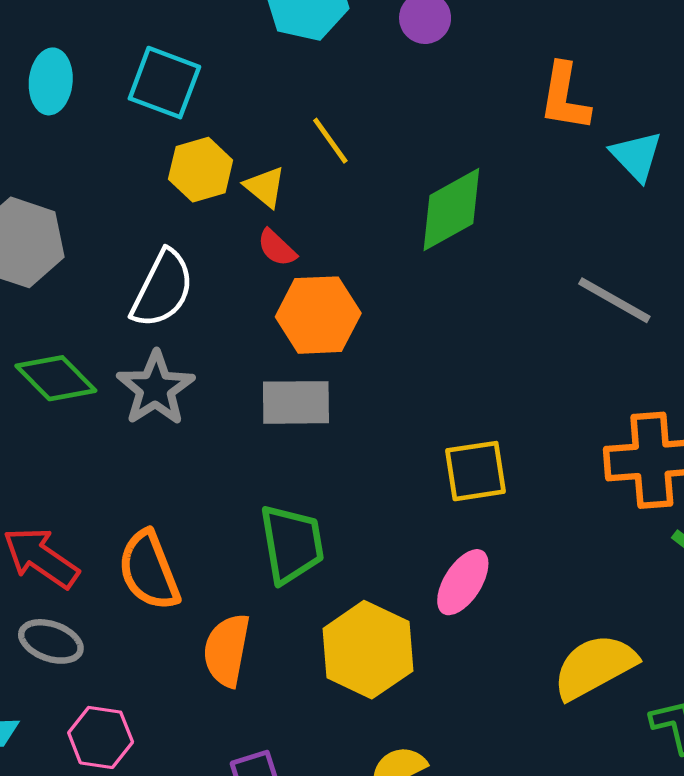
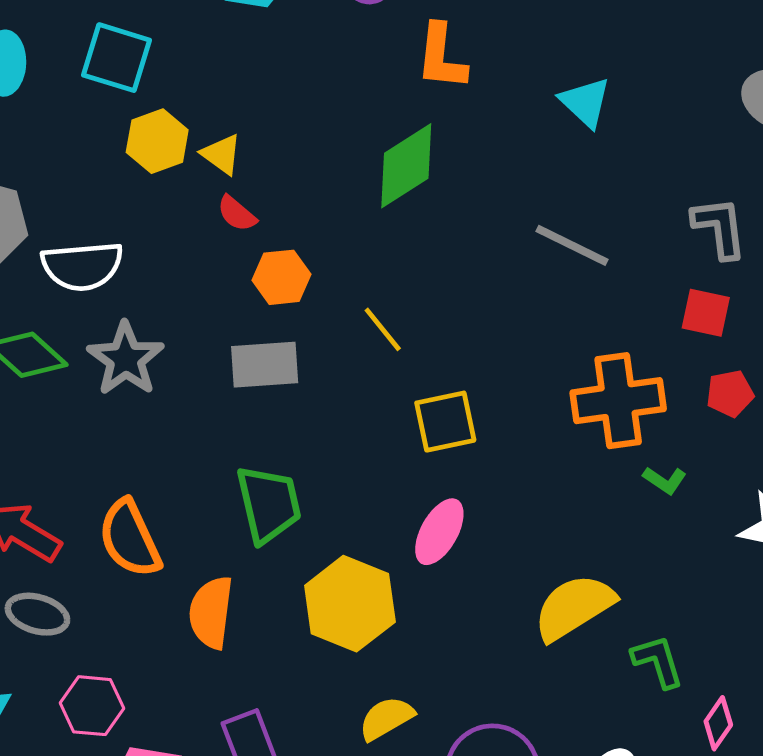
orange L-shape: (565, 97) -> (441, 57), moved
yellow line: (330, 141) -> (383, 329), moved
white semicircle: (162, 289) -> (82, 266), moved, turned 62
orange hexagon: (318, 315) -> (281, 277), size x0.7

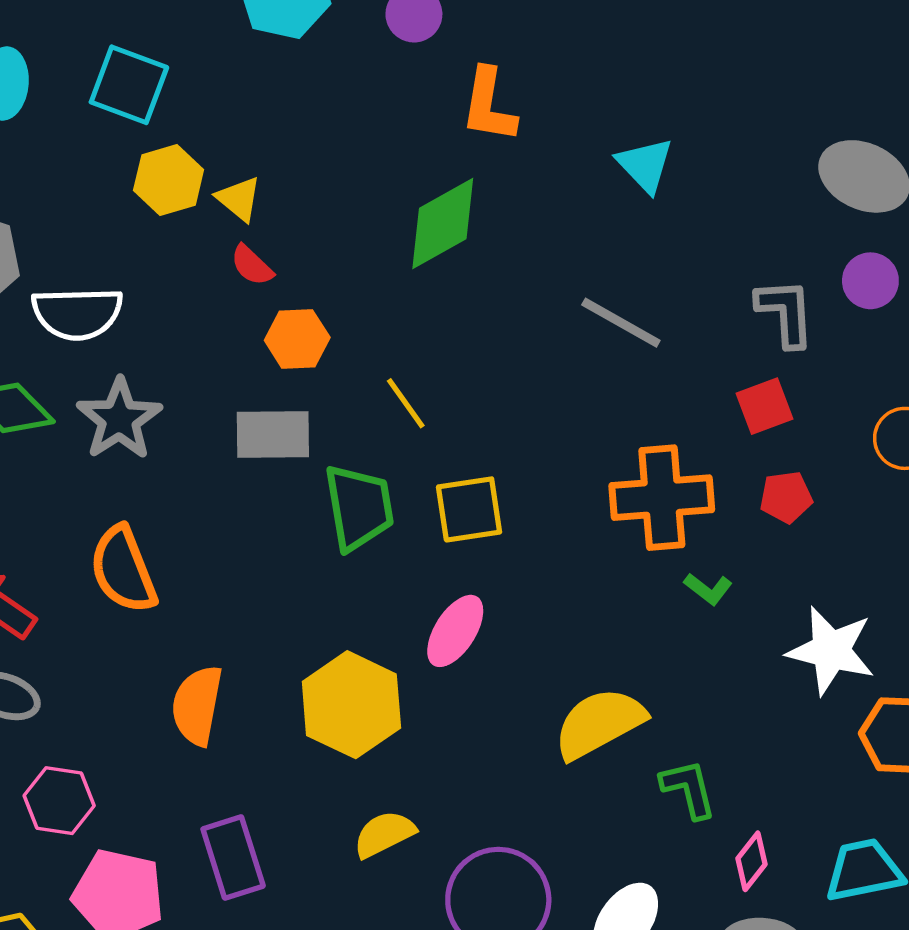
red square: (706, 313) -> (764, 406), turned -36
green trapezoid: (269, 504) -> (359, 507), moved
orange semicircle: (130, 539) -> (123, 570), moved

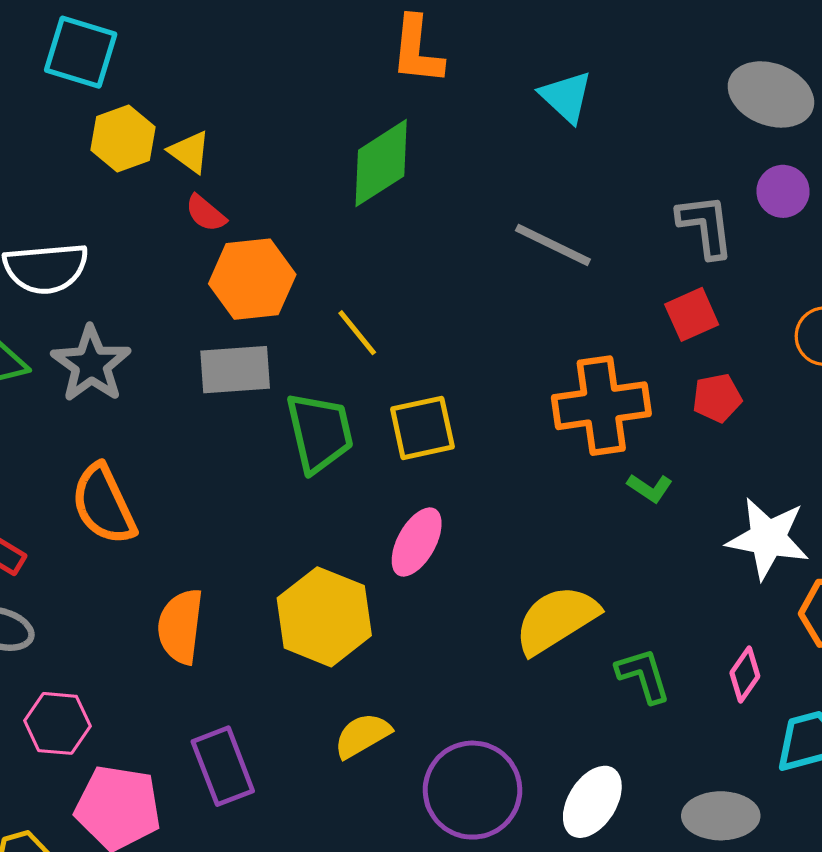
orange hexagon: (297, 339) -> (252, 279), size x1.4
pink diamond: (752, 861) -> (745, 674), moved

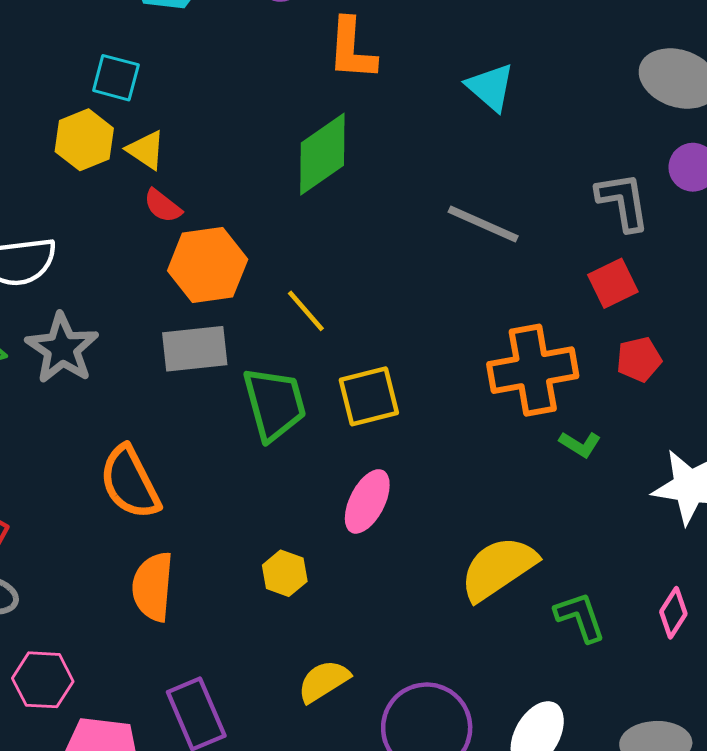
cyan square: (81, 52) -> (116, 78), moved, size x0.7
orange semicircle: (104, 504) -> (130, 482), moved
yellow hexagon: (324, 617) -> (285, 573), size x0.5

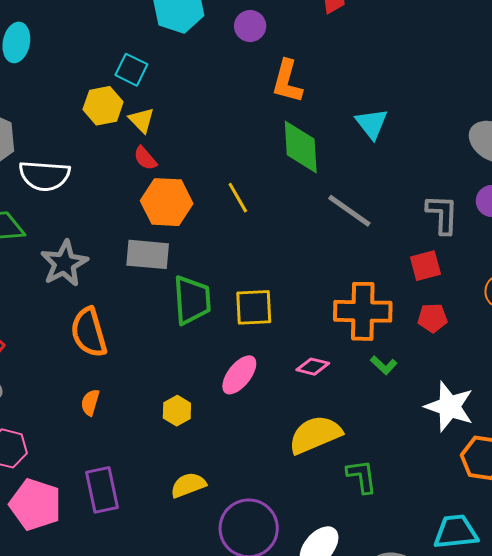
green diamond: (322, 154) -> (301, 147), moved, turned -70
yellow line: (306, 311) -> (238, 198), moved
gray star: (62, 348) -> (64, 263), moved
orange semicircle: (153, 587) -> (90, 402), size x0.6
pink diamond: (673, 613) -> (313, 367), moved, turned 60

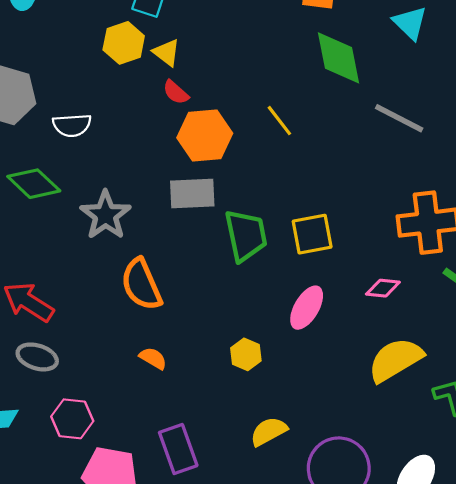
white semicircle: (44, 176) -> (72, 125), size x0.7
orange semicircle: (90, 402) -> (153, 358), turned 112

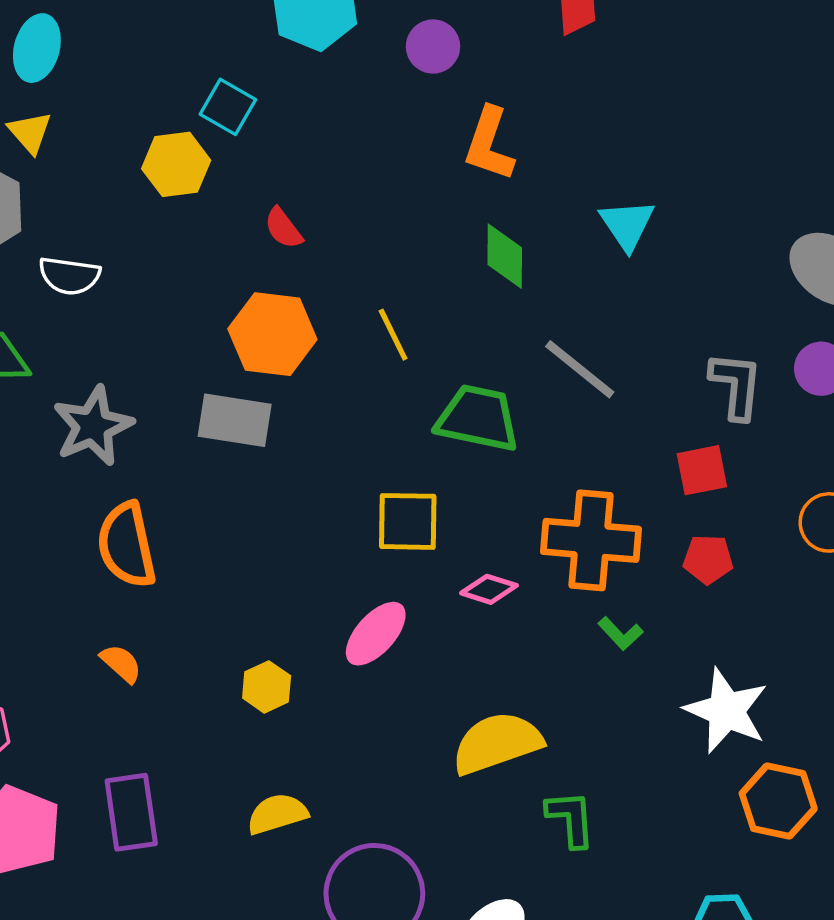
yellow triangle: (166, 53) -> (30, 132), moved
green diamond: (338, 58) -> (505, 256), size x0.7
red semicircle: (176, 92) -> (283, 228), moved
green trapezoid: (246, 235) -> (478, 418), moved, turned -78
pink diamond: (383, 288) -> (489, 589), moved

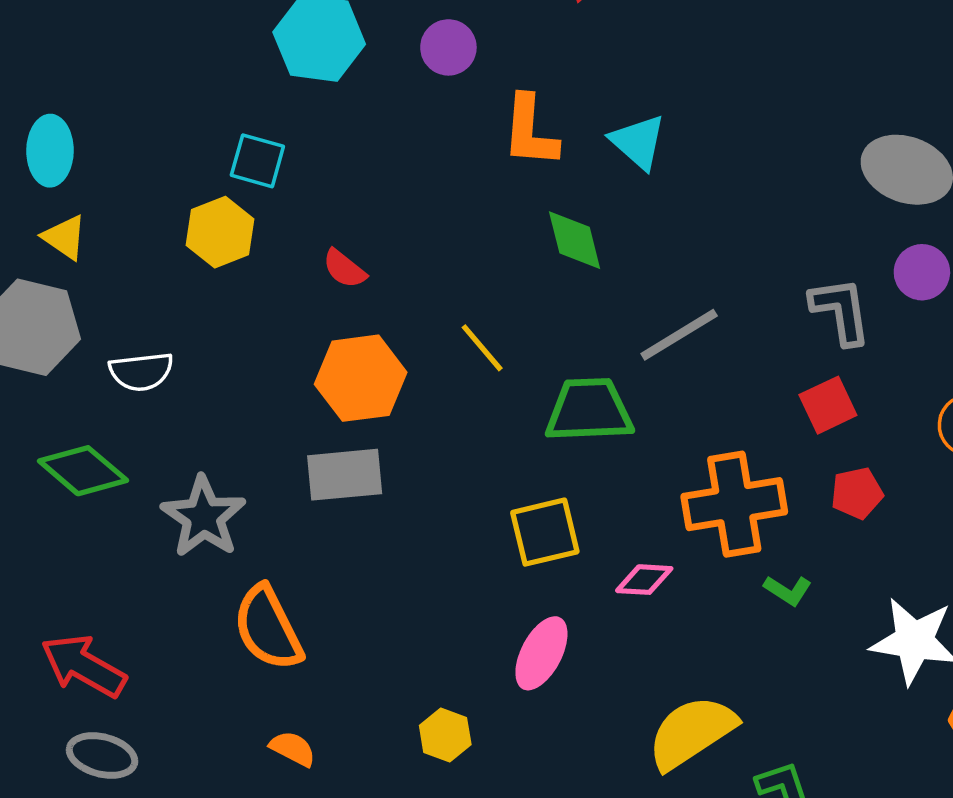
cyan triangle: (627, 225) -> (638, 142), moved
gray line: (580, 369) -> (679, 335), turned -56

